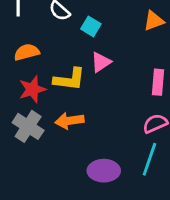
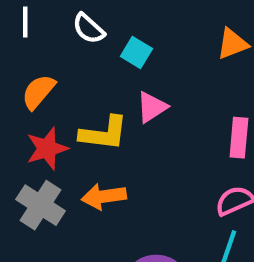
orange semicircle: (27, 52) -> (38, 92), turned -35

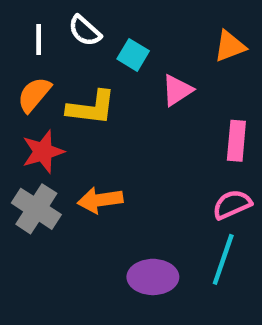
white line: (25, 22) -> (39, 40), moved
pink triangle: (152, 107) -> (177, 90), moved
yellow L-shape: (104, 133) -> (91, 108), moved

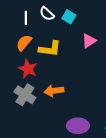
cyan square: (133, 55) -> (69, 17), moved
red star: (43, 152) -> (28, 69), turned -30

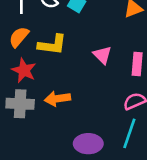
pink triangle: (89, 41) -> (102, 55), moved, turned -42
gray cross: (25, 95) -> (20, 104), turned -30

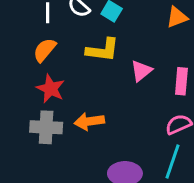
yellow L-shape: (52, 45) -> (103, 50), moved
pink triangle: (102, 55) -> (141, 71), turned 36

